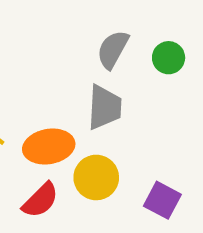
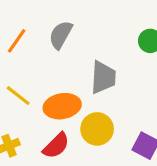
gray semicircle: (113, 49) -> (61, 35), moved

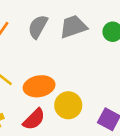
gray trapezoid: (103, 77) -> (73, 27), moved, turned -112

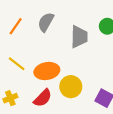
gray trapezoid: (73, 27) -> (79, 37), moved, turned 110

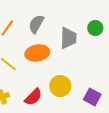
orange ellipse: (47, 71) -> (37, 53), moved

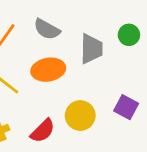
gray semicircle: (36, 24) -> (47, 29), turned -90
purple square: (92, 97) -> (126, 107), moved

